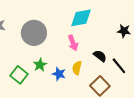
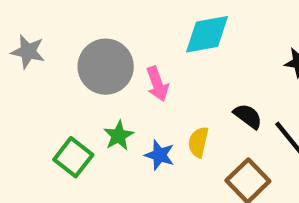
pink arrow: (73, 43) -> (157, 84), moved

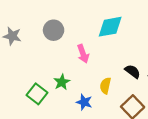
gray circle: (106, 67) -> (54, 30), moved, size x0.7
blue star: (160, 155) -> (84, 102), moved

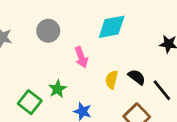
yellow semicircle: (105, 86) -> (112, 80), moved

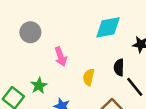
cyan diamond: (112, 27) -> (108, 27), moved
black semicircle: (137, 77) -> (119, 67), moved, turned -126

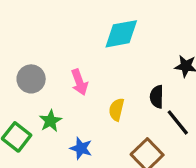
cyan diamond: (108, 27) -> (121, 34), moved
gray circle: (30, 32) -> (31, 79), moved

